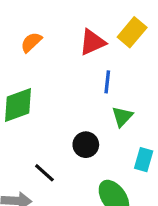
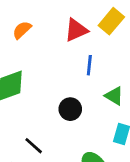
green triangle: (122, 117) -> (114, 96), moved, turned -42
black circle: (86, 145) -> (70, 109), moved

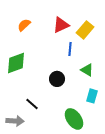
yellow rectangle: (111, 21) -> (85, 30), moved

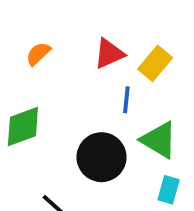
green triangle: (87, 70) -> (159, 140), size x1.5
black circle: (57, 79) -> (102, 157), size x1.6

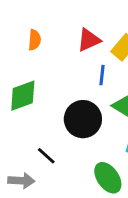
orange semicircle: (38, 54) -> (35, 40), turned 138

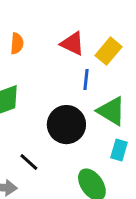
red triangle: (89, 40) -> (72, 44), turned 50

